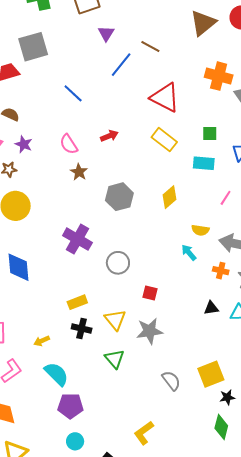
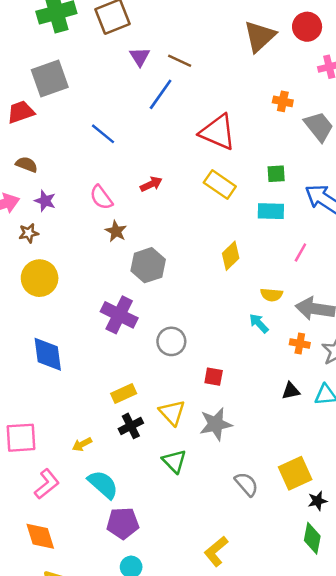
brown line: (150, 46) -> (180, 61), moved
orange cross: (219, 76) -> (283, 101), size x0.6
gray hexagon: (119, 197) -> (148, 265), moved
black cross: (82, 329) -> (131, 426), turned -36

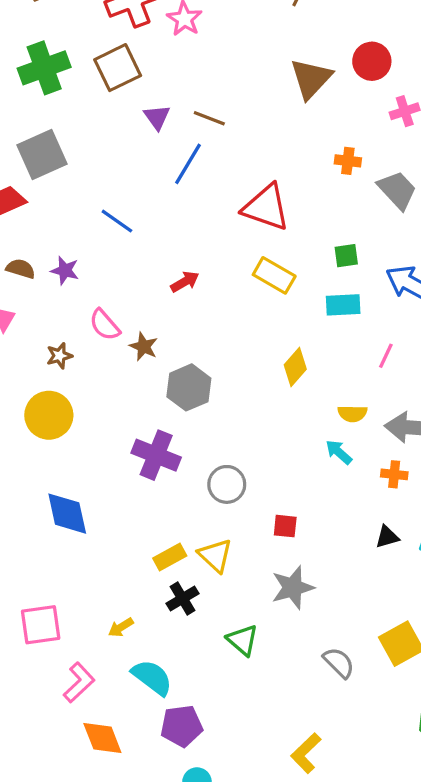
pink semicircle: (101, 197) -> (105, 325), moved
purple star: (45, 201) -> (65, 270), moved
brown star: (29, 233) -> (59, 356), moved
yellow triangle: (172, 413) -> (215, 555), moved
orange diamond: (40, 536) -> (102, 738), moved

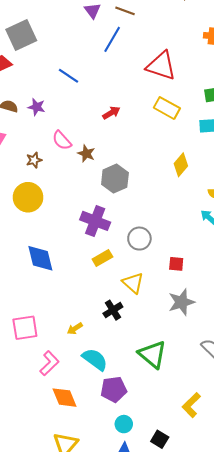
yellow rectangle: (170, 557) -> (102, 258), moved
green triangle: (243, 640) -> (152, 354), moved, size x1.4

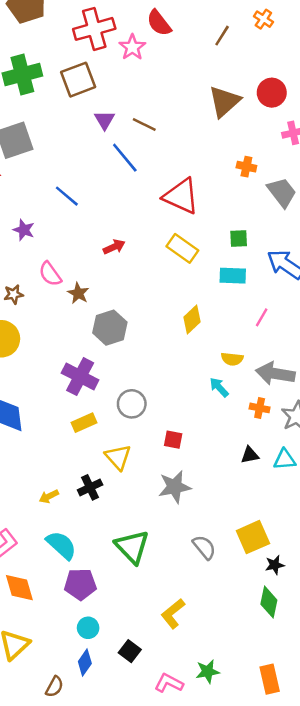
blue line: (112, 39) -> (125, 158), turned -76
yellow arrow: (75, 329) -> (49, 496), moved

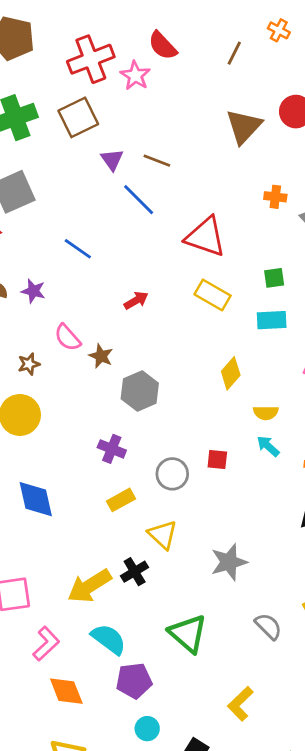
yellow semicircle: (232, 359) -> (266, 413), moved
purple cross: (80, 377) -> (112, 449), size x0.7
red square: (173, 440) -> (217, 459), moved
yellow arrow: (49, 496) -> (89, 586), size x2.0

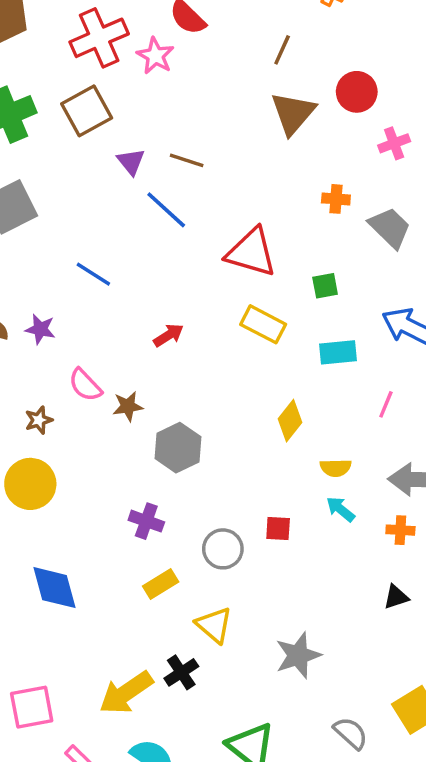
brown line: (234, 53) -> (282, 50), moved
green square: (274, 278) -> (325, 286), moved
brown star: (101, 356) -> (128, 406), turned -30

